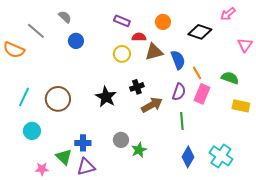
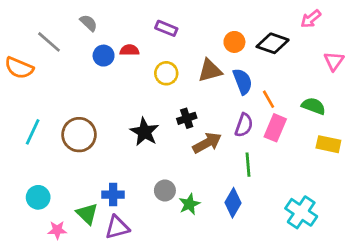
orange circle: (163, 22) -> (234, 42), moved
red semicircle: (139, 37) -> (129, 50), moved
cyan circle: (32, 131) -> (38, 197), moved
blue diamond: (188, 157) -> (233, 203), moved

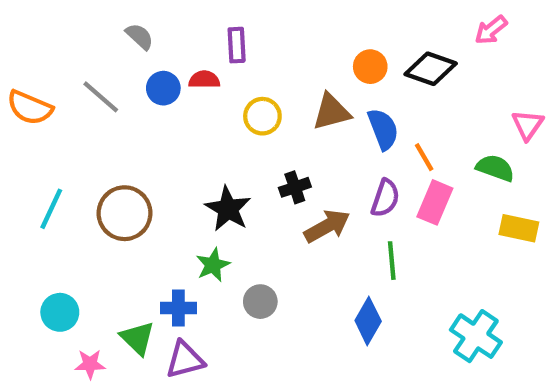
purple rectangle: (166, 28) -> (237, 45), moved, turned 65
gray line: (49, 42) -> (101, 97), moved
pink triangle: (334, 61) -> (528, 125), moved
green star: (189, 204) -> (213, 265), moved

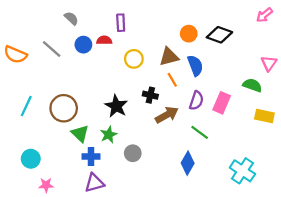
pink arrow: (491, 30) -> (264, 15), moved
orange line: (424, 157) -> (172, 80), moved
black cross: (295, 187) -> (150, 95), turned 32
green line: (392, 261) -> (200, 132), turned -48
green triangle: (137, 338) -> (80, 134), moved

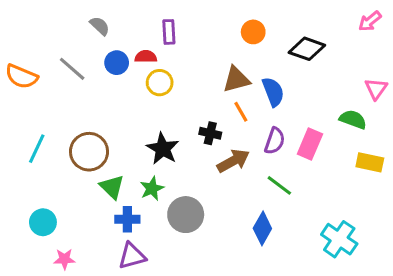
orange circle: (189, 34) -> (253, 32), moved
yellow circle: (134, 59) -> (160, 83), moved
gray circle: (133, 153) -> (186, 215), size x1.5

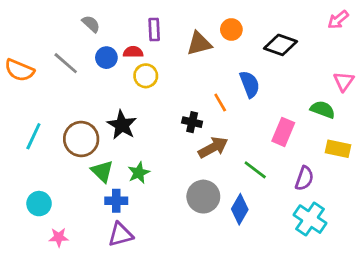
brown triangle: (236, 80) -> (199, 44), moved
purple semicircle: (275, 141) -> (304, 178), moved
black star: (163, 149) -> (122, 125), moved
gray circle: (186, 215) -> (203, 197), moved

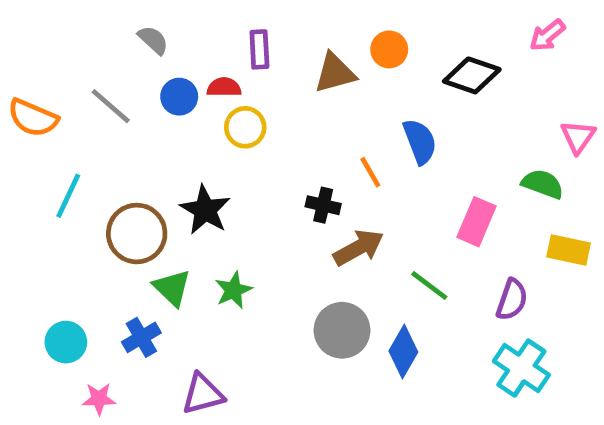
pink arrow: (338, 20) -> (547, 35), moved
cyan line: (33, 136) -> (68, 196), moved
blue cross: (116, 201) -> (141, 337), moved, turned -30

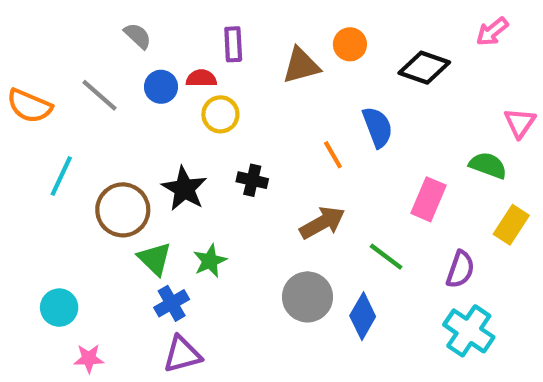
black cross: (323, 205) -> (252, 180), moved
yellow rectangle: (569, 250) -> (511, 225), turned -69
blue cross: (141, 337) -> (172, 303), moved

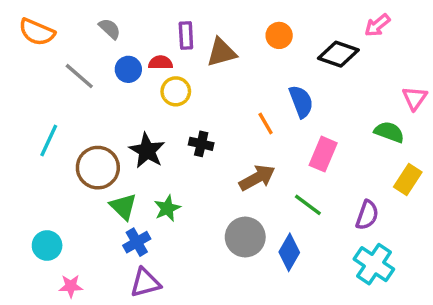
pink arrow: (492, 32) -> (377, 25), moved
brown triangle: (301, 66) -> (221, 52), moved
orange semicircle: (29, 106) -> (37, 32), moved
pink rectangle: (428, 199) -> (323, 154), moved

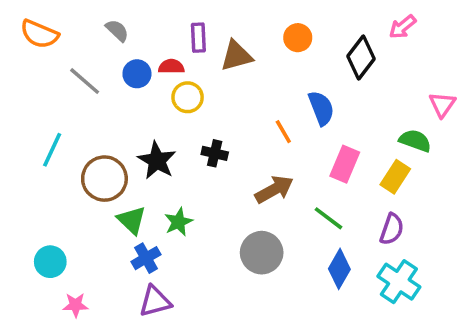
black diamond: (338, 54) -> (361, 58), turned -72
yellow rectangle: (408, 179) -> (395, 177), moved
blue diamond: (289, 252) -> (339, 269), moved

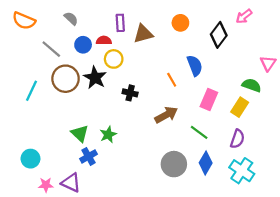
black star: (157, 161) -> (95, 78), moved
brown circle: (104, 179) -> (66, 79), moved
gray circle: (262, 253) -> (174, 164), moved
purple triangle: (155, 301) -> (71, 183), moved, turned 40

